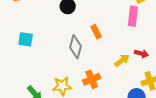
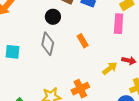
gray diamond: (75, 47) -> (48, 44), moved

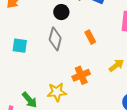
orange cross: (80, 89) -> (81, 75), moved

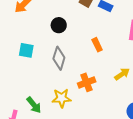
black circle: (61, 12) -> (59, 25), moved
gray diamond: (55, 39) -> (59, 58), moved

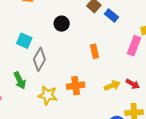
gray diamond: (59, 58) -> (39, 59), moved
green arrow: (34, 105) -> (20, 80), moved

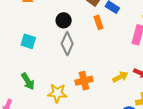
orange rectangle: (95, 51) -> (98, 22), moved
gray diamond: (39, 59) -> (67, 44), moved

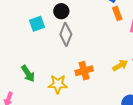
orange rectangle: (98, 22) -> (117, 13), moved
cyan square: (28, 41) -> (37, 24), moved, turned -35

